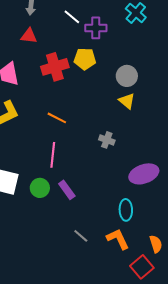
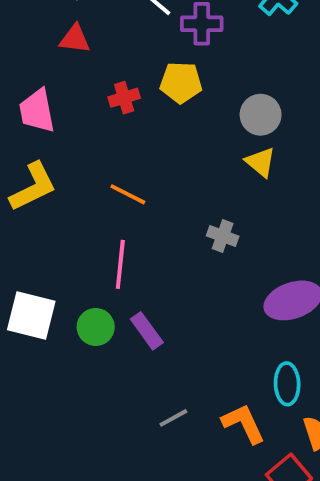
red cross: (55, 67) -> (124, 98), size x0.6
cyan ellipse: (126, 210) -> (287, 384), moved
gray line: (81, 236) -> (173, 418), turned -70

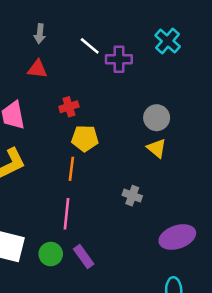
yellow pentagon: (181, 82) -> (85, 138), moved
orange line: (128, 194) -> (71, 169), turned 70

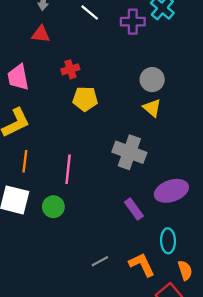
purple cross: (119, 59) -> (133, 22), moved
orange line: (71, 169) -> (25, 161), moved
gray cross: (132, 196) -> (129, 152), size x1.8
purple rectangle: (84, 256) -> (134, 209), moved

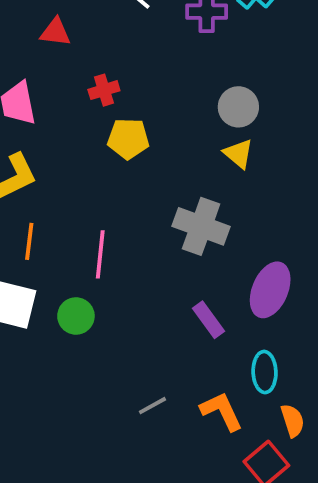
purple ellipse: (171, 191) -> (270, 290), turned -48

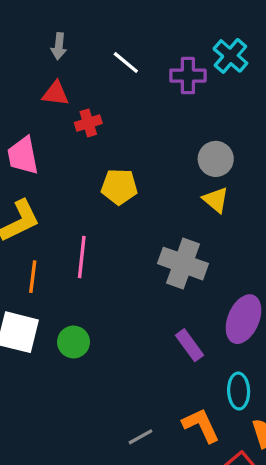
red cross: (104, 90) -> (88, 123), moved
pink line: (100, 254) -> (82, 257), moved
gray line: (153, 406) -> (141, 437), moved

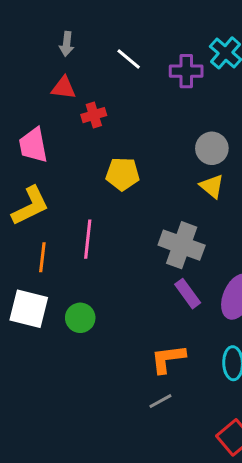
purple rectangle: (190, 345) -> (188, 294), moved
orange L-shape: (201, 425) -> (168, 359), moved, turned -72
gray line: (141, 437) -> (160, 401), moved

